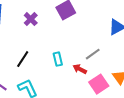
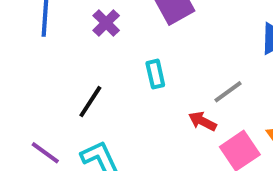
cyan rectangle: (58, 59) -> (155, 74), moved

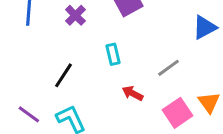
red arrow: (202, 121) -> (132, 93), moved

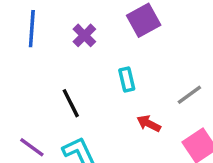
black line: (63, 75) -> (71, 103), turned -60

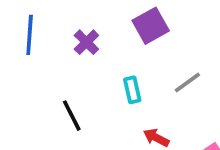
gray line: (189, 95) -> (187, 83), moved

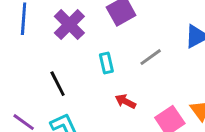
purple cross: (86, 42) -> (69, 25), size x1.5

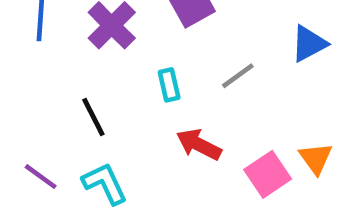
red arrow: (126, 101) -> (199, 145), size x1.4

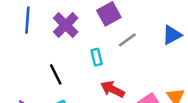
gray line: (238, 76) -> (127, 40), moved

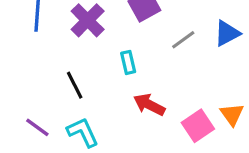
gray line: (127, 40) -> (183, 40), moved

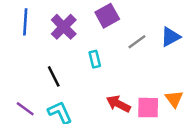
red arrow: (149, 105) -> (118, 104), moved
pink square: (198, 126) -> (148, 108), turned 35

